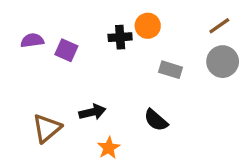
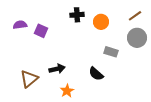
orange circle: (148, 26) -> (101, 22), moved
black cross: (120, 37) -> (77, 15), moved
gray rectangle: (171, 70) -> (111, 52), moved

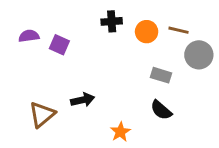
brown line: (135, 16) -> (178, 30), moved, turned 48
black semicircle: (96, 74) -> (161, 110), moved
orange star: (67, 91) -> (120, 132), moved

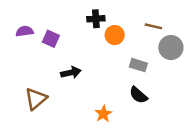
orange circle: (147, 32) -> (115, 35), moved
black arrow: (83, 100) -> (71, 73), moved

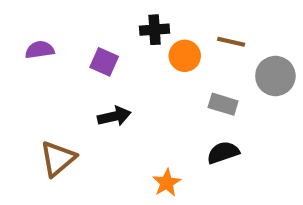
brown line: (153, 26) -> (231, 42), moved
purple square: (51, 39) -> (104, 62), moved
black semicircle: (138, 95) -> (223, 153), turned 120

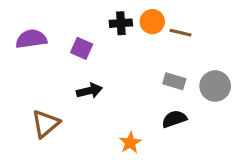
purple semicircle: (40, 50) -> (31, 39), size x1.4
orange circle: (185, 56) -> (152, 22), moved
gray circle: (275, 76) -> (215, 86), moved

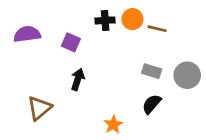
black arrow: (89, 91) -> (78, 79), turned -60
black semicircle: (174, 119) -> (152, 104), turned -30

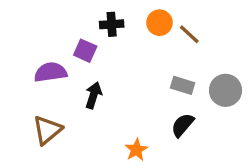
black cross: (105, 20) -> (112, 24), moved
brown line: (157, 29) -> (189, 34), turned 30
purple semicircle: (27, 34) -> (51, 72), moved

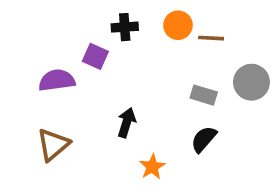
brown line: (189, 34) -> (211, 38), turned -40
gray circle: (226, 90) -> (251, 82), moved
black arrow: (93, 95) -> (127, 123), moved

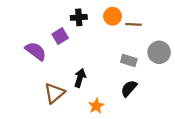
purple square: (95, 56) -> (60, 36), turned 35
purple semicircle: (57, 80) -> (36, 51), turned 45
brown triangle: (53, 145) -> (54, 93), moved

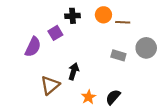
purple semicircle: (36, 51) -> (33, 47), turned 78
black semicircle: (129, 88) -> (113, 97), moved

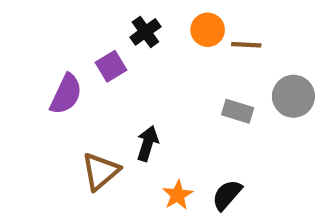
black cross: (72, 16) -> (145, 32), turned -32

